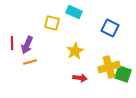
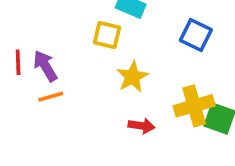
yellow square: (52, 23) -> (107, 35), moved
purple arrow: (27, 45) -> (45, 66), turned 126

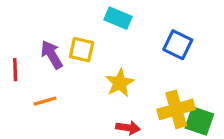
yellow square: (107, 35) -> (82, 50), moved
purple arrow: (45, 66) -> (52, 55), moved

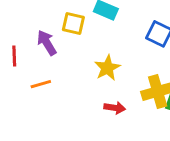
yellow square: (82, 50) -> (73, 23), moved

